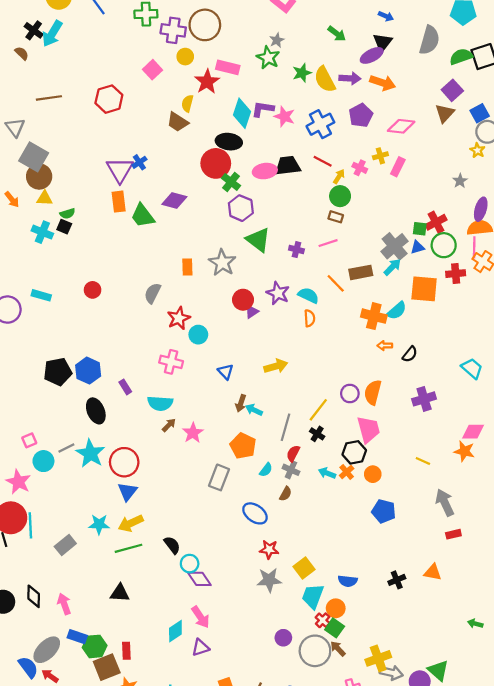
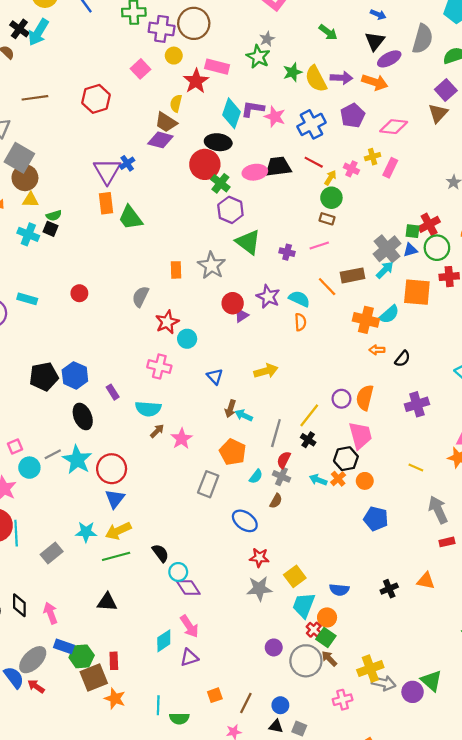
purple ellipse: (372, 55) -> (389, 59), moved
purple diamond: (174, 200) -> (160, 140), moved

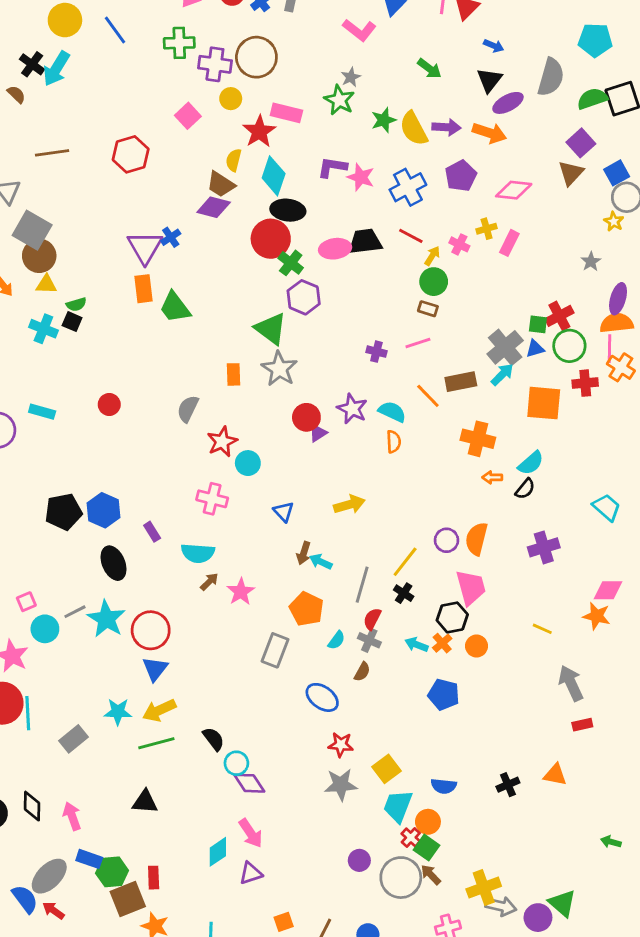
cyan diamond: (232, 113) -> (274, 176), moved
green triangle: (248, 242) -> (271, 329), moved
cyan semicircle: (389, 314) -> (531, 463), moved
blue pentagon: (376, 519) -> (444, 695), moved

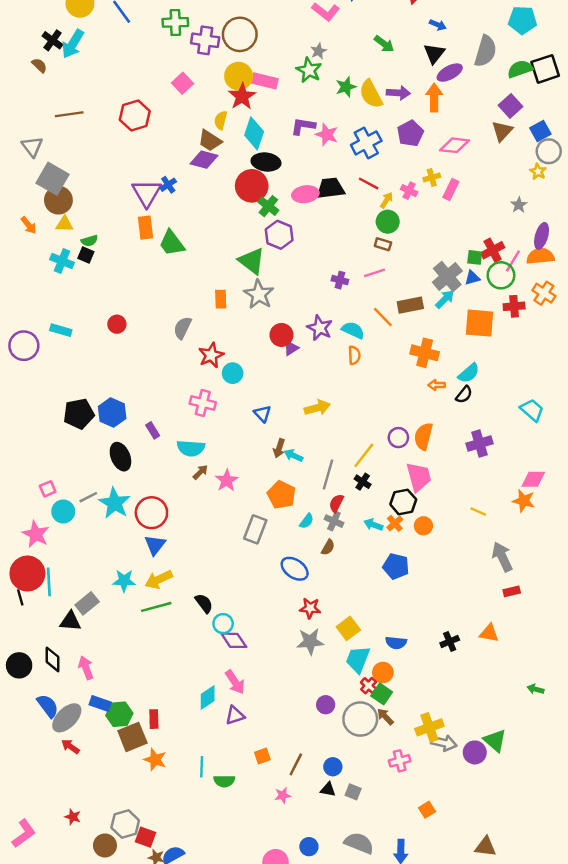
yellow circle: (231, 99) -> (239, 76), moved, size x1.5
orange arrow: (489, 133) -> (434, 98), turned -108
pink line: (609, 349) -> (513, 261), moved, turned 30
black triangle: (145, 802) -> (70, 621), moved
blue semicircle: (25, 899) -> (48, 706), moved

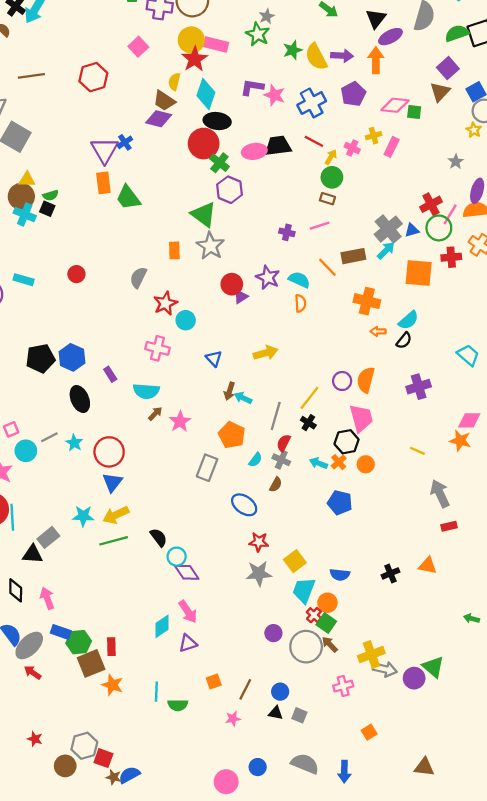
brown circle: (58, 200) -> (21, 196), moved
green square: (475, 257) -> (414, 112), moved
cyan star: (115, 503) -> (74, 443), size x0.6

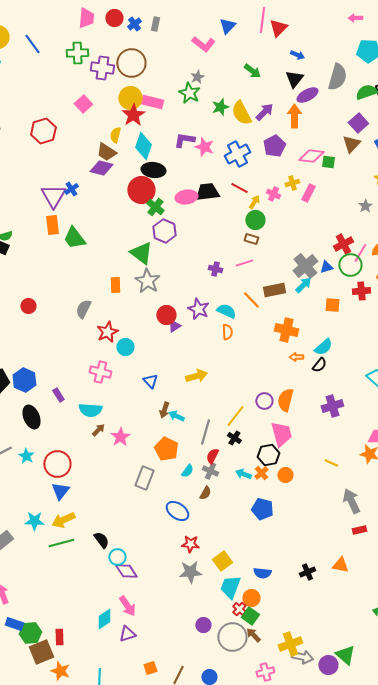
purple arrow: (342, 56) -> (264, 112), turned -48
orange square: (419, 273) -> (332, 305), size x0.6

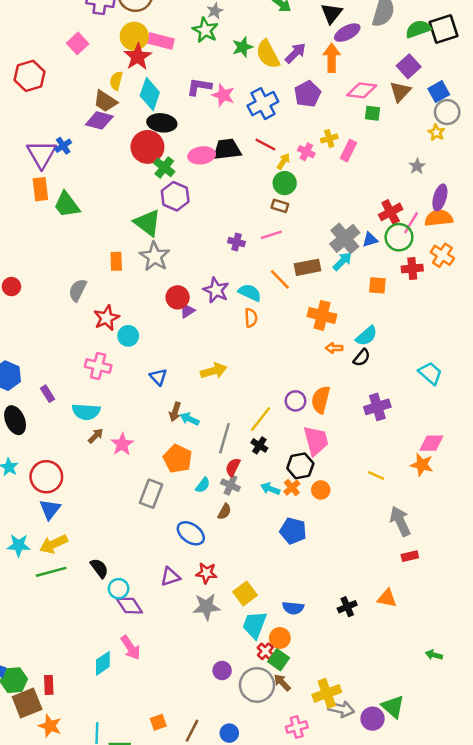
pink diamond: (311, 156) -> (362, 90), moved
purple triangle: (127, 634) -> (170, 577), moved

